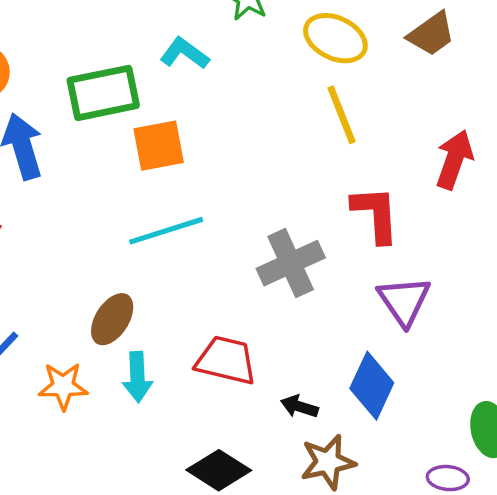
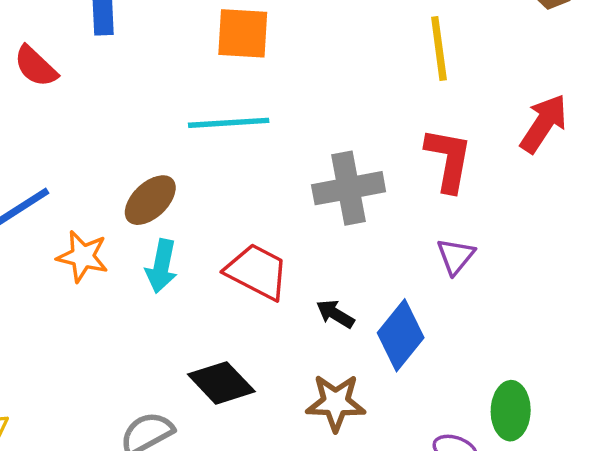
purple triangle: (404, 301) -> (456, 256), size x0.7
black arrow: (299, 407) -> (335, 314), moved

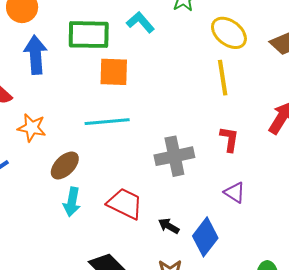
red L-shape: (448, 160) -> (229, 139), size x0.7
orange star: (83, 256) -> (32, 128), moved
purple triangle: (456, 256) -> (235, 192), turned -35

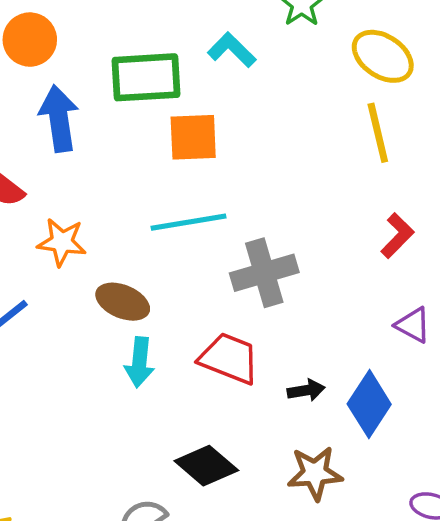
red L-shape: (229, 139) -> (397, 236), turned 40
gray cross: (174, 156) -> (264, 273), moved
brown ellipse: (65, 165) -> (123, 302), turned 72
black arrow: (169, 226) -> (306, 390), turned 145

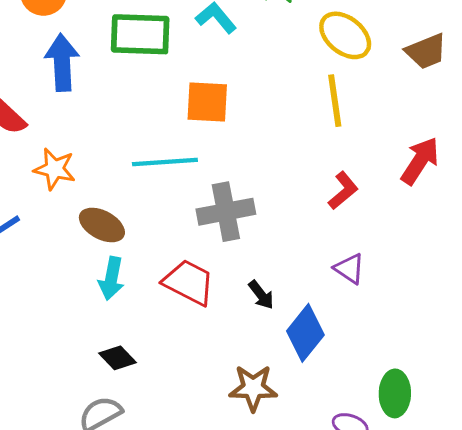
orange square: (193, 137) -> (207, 102), moved
black arrow: (306, 390) -> (261, 295), moved, turned 56
black diamond: (206, 466) -> (118, 358), moved, size x0.7

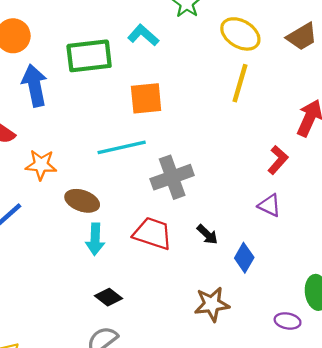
yellow line: (335, 101) -> (240, 83), turned 33
red L-shape: (343, 191) -> (278, 160), moved
blue diamond: (305, 333) -> (244, 258), size x0.7

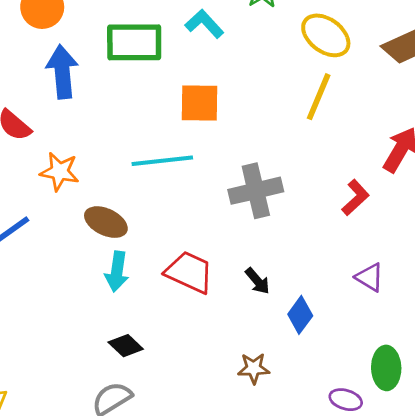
gray cross: (172, 177) -> (256, 191), moved
purple triangle: (269, 205) -> (370, 277), moved
brown star: (212, 304) -> (254, 368), size x0.7

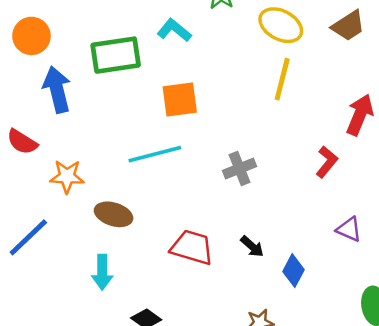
gray cross: (256, 191) -> (240, 168), size x0.7
cyan arrow: (117, 272) -> (102, 272), moved

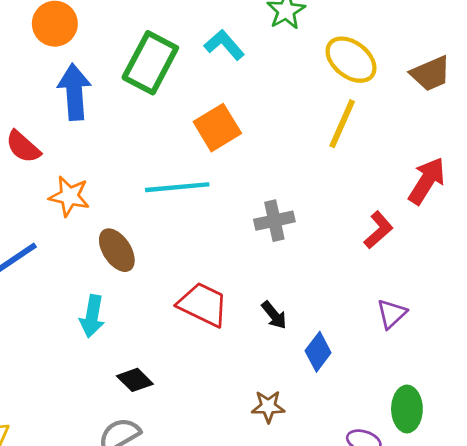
green rectangle: (116, 55) -> (150, 63), turned -63
orange square: (180, 99) -> (217, 128), turned -33
brown ellipse: (114, 214) -> (117, 250), turned 30
purple triangle: (349, 229) -> (392, 314), turned 44

